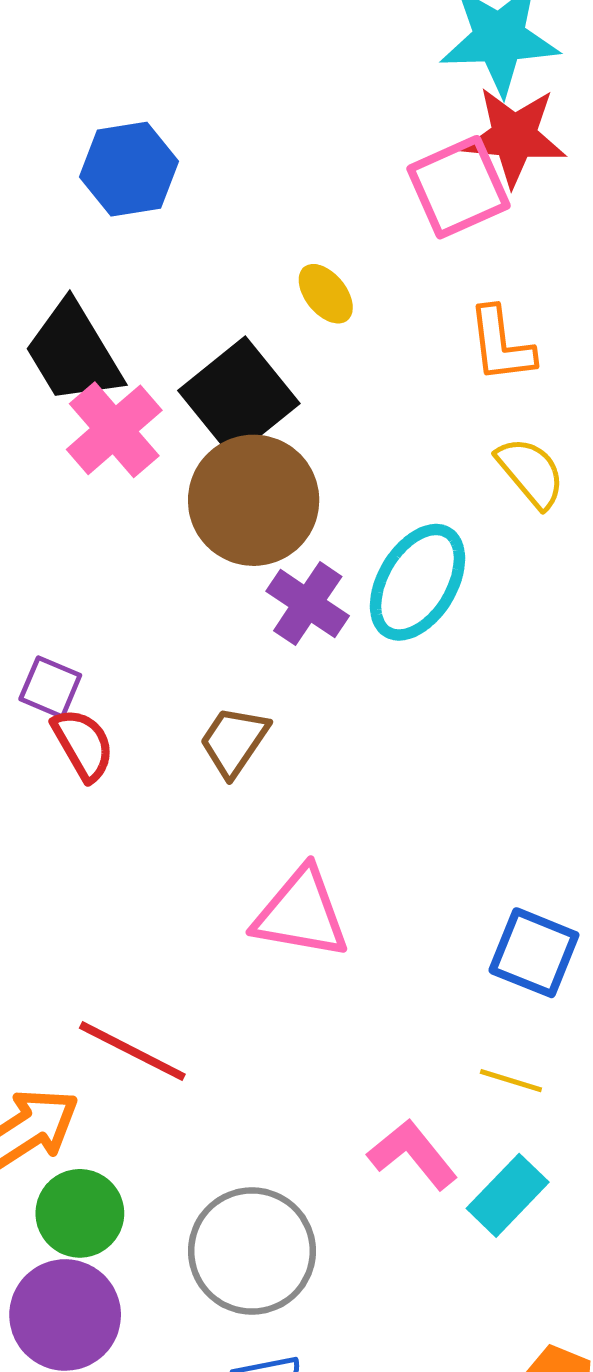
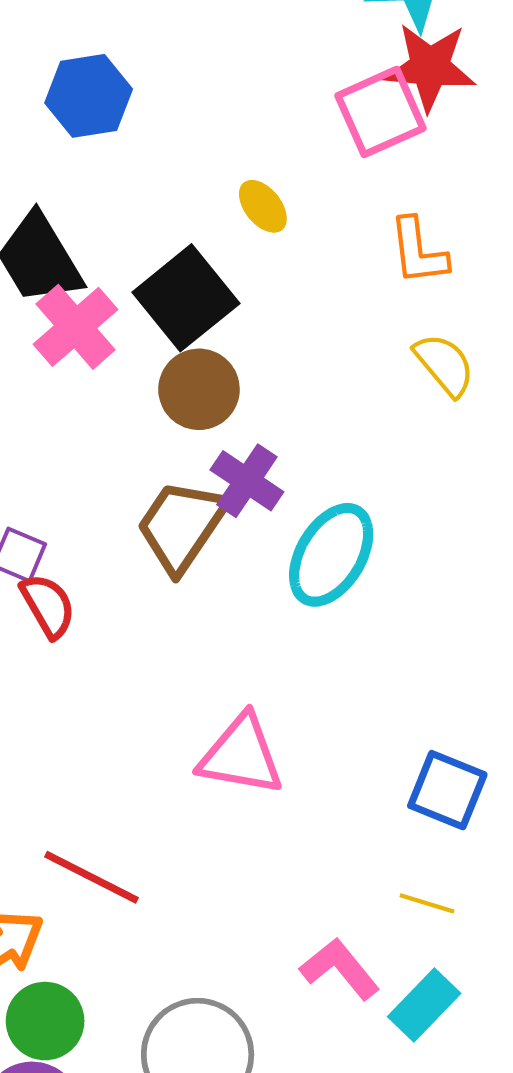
brown circle: (254, 500) -> (199, 389), size x0.7
cyan ellipse: (418, 582) -> (331, 555), moved
brown trapezoid: (234, 741) -> (182, 526), moved, size x1.5

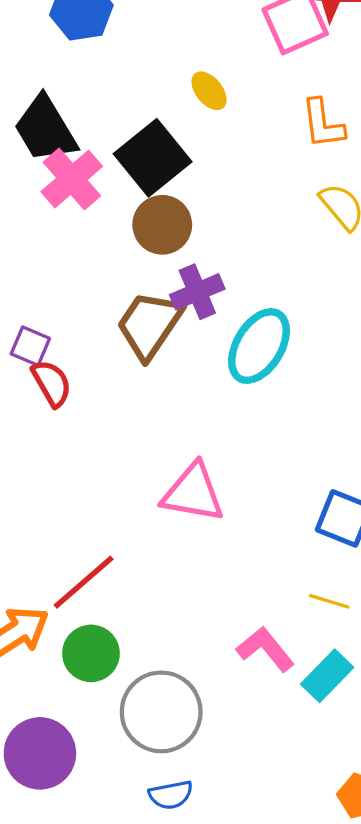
purple cross: (247, 481) -> (197, 292), turned 33
red line: (92, 877) -> (84, 582), turned -68
green circle: (45, 1021) -> (91, 653), moved

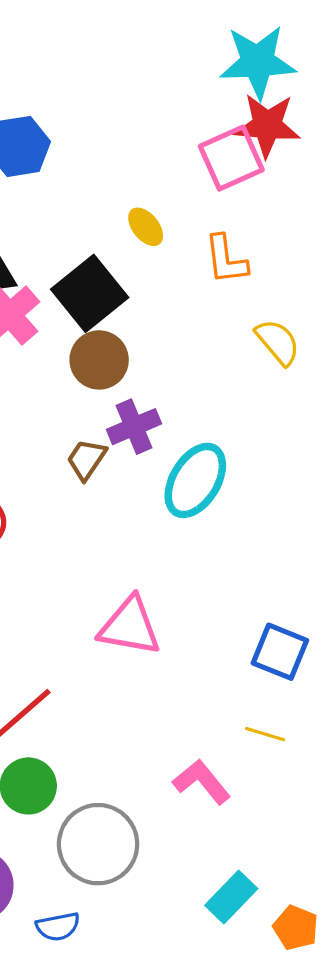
orange L-shape: (323, 124) -> (226, 260), moved
brown trapezoid: (149, 325) -> (86, 459), size x0.6
cyan rectangle: (327, 676) -> (231, 897), moved
blue semicircle: (171, 795) -> (58, 927), moved

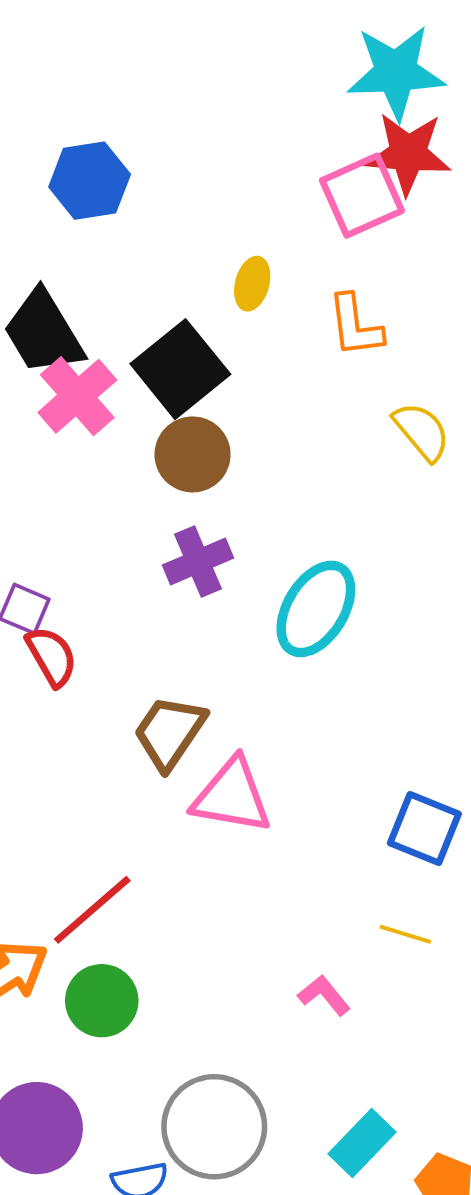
yellow ellipse: (146, 227) -> (252, 284), turned 54
purple cross: (134, 427) -> (198, 562), moved
brown trapezoid: (86, 459) -> (170, 732), moved, size x1.4
pink L-shape: (202, 782) -> (324, 995), size x0.7
gray circle: (98, 844) -> (214, 1127), moved

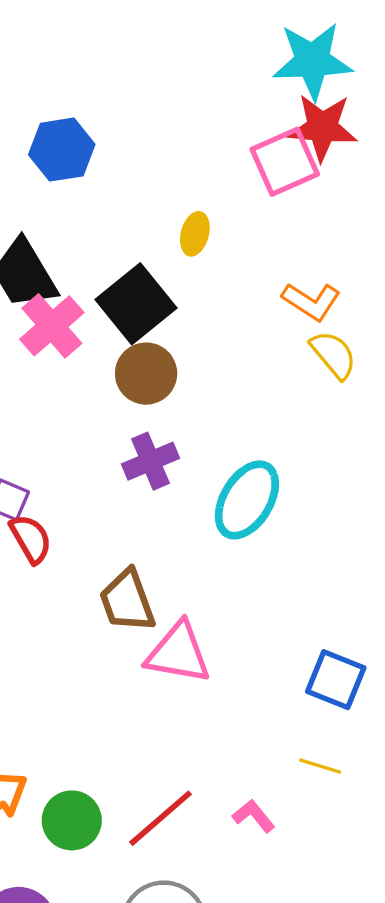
orange L-shape: (355, 326) -> (311, 301), moved, turned -50
brown trapezoid: (170, 732) -> (127, 601), turned -54
red line: (92, 910) -> (160, 818), moved

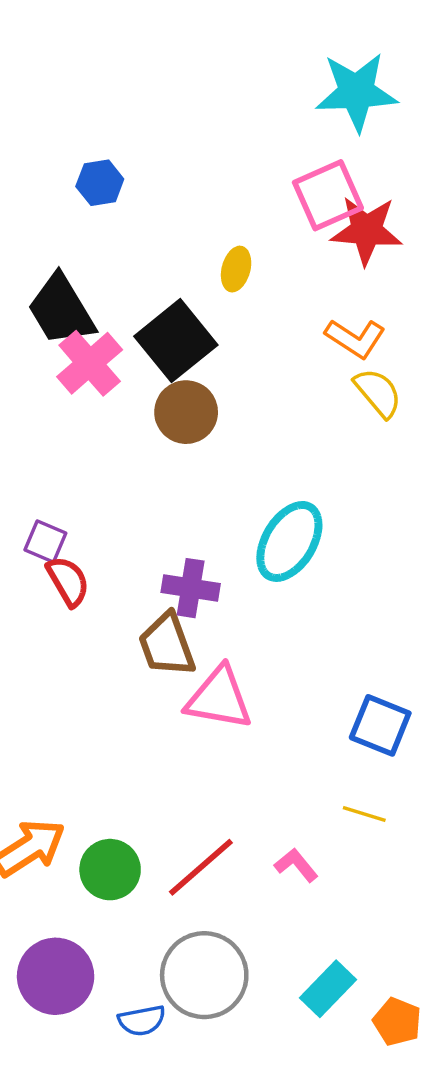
red star: (322, 127) -> (367, 230), moved
blue hexagon: (62, 150) -> (100, 183), size x0.7
purple cross: (151, 461) -> (191, 588), moved, turned 32

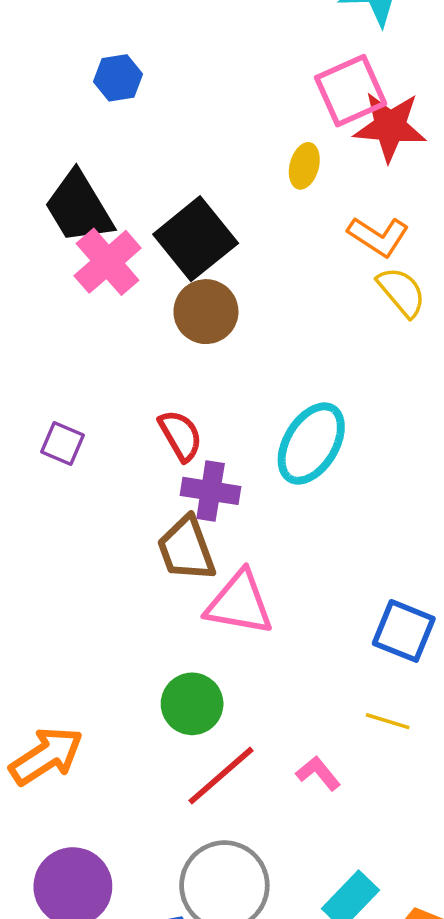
yellow ellipse: (236, 269) -> (304, 166), moved
red semicircle: (68, 581) -> (180, 435), moved
green circle: (110, 870) -> (192, 704), moved

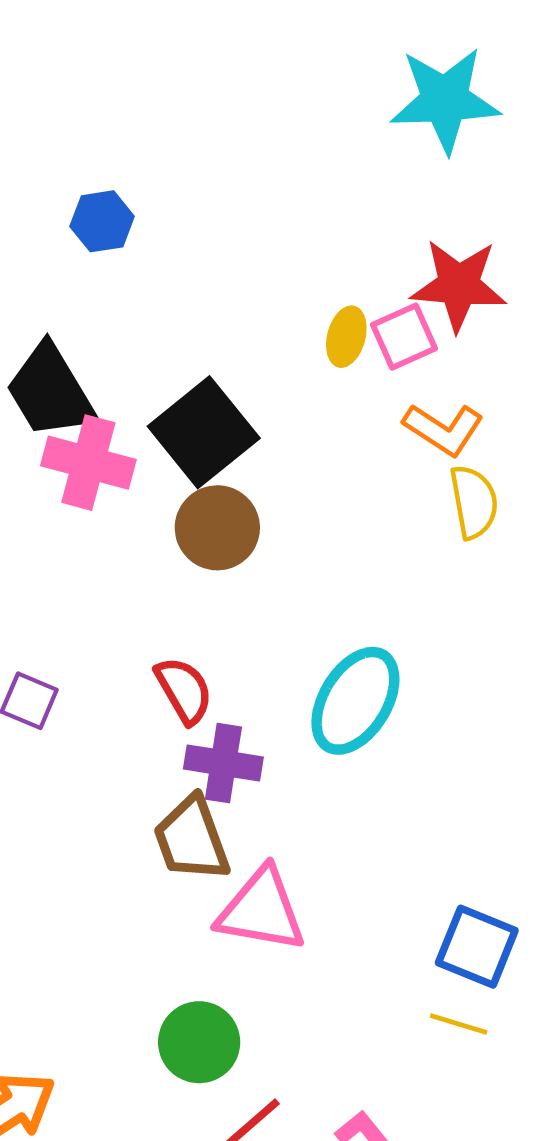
pink square: (351, 91) -> (404, 337), moved, size x0.7
pink cross: (108, 262) -> (88, 463), turned -34
yellow semicircle: (401, 292) -> (474, 502), turned 30
yellow line: (388, 721) -> (459, 1024), moved

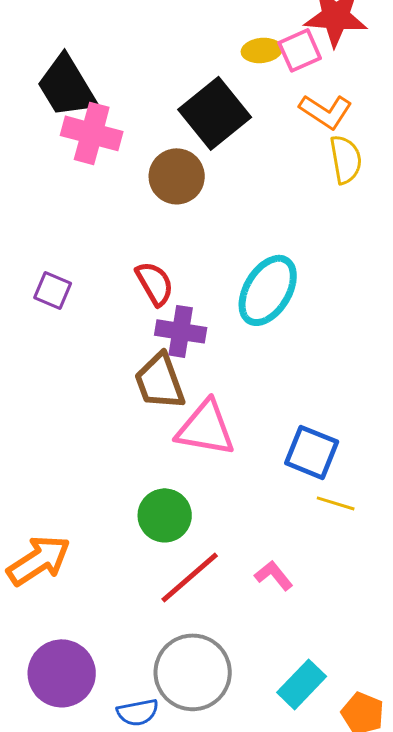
yellow ellipse: (346, 337) -> (262, 50), turned 69
black square: (204, 432) -> (215, 113), moved
blue square: (477, 947) -> (312, 452), moved

